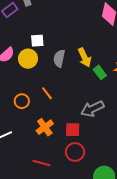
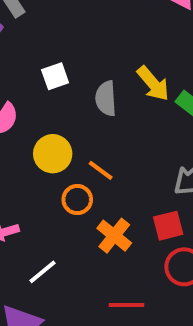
yellow circle: (28, 59) -> (53, 154), moved
orange circle: (22, 101) -> (77, 200), moved

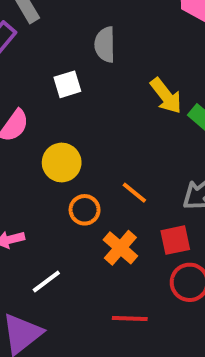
gray semicircle: (106, 98) -> (105, 45), moved
orange line: (101, 170) -> (134, 193), moved

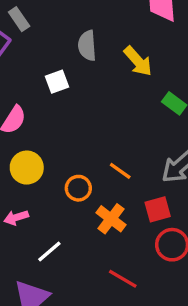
yellow arrow: (166, 96) -> (138, 61), moved
yellow circle: (62, 162) -> (27, 168), moved
red line: (130, 318) -> (123, 279), turned 32

